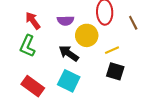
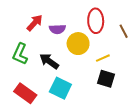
red arrow: (33, 21) -> (35, 23), moved, turned 78
black arrow: (69, 53) -> (49, 61), moved

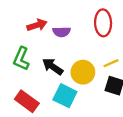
red arrow: (35, 23) -> (37, 25), turned 30
yellow circle: (78, 44) -> (83, 72), moved

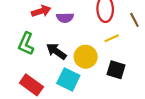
yellow line: (111, 63) -> (112, 38), moved

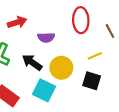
purple semicircle: (65, 18) -> (46, 37), moved
yellow line: (112, 38) -> (95, 56), moved

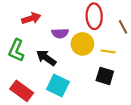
yellow line: (95, 56) -> (108, 51), turned 32
yellow circle: (61, 68) -> (82, 44), moved

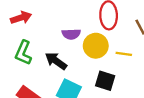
red arrow: (31, 18) -> (21, 18), moved
black square: (105, 76) -> (105, 81), moved

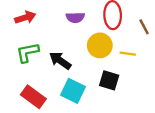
purple semicircle: (71, 34) -> (75, 17), moved
green L-shape: (23, 53) -> (28, 52), turned 55

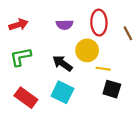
yellow line: (128, 54) -> (103, 69), moved
black arrow: (60, 61) -> (62, 63), moved
black square: (109, 80) -> (112, 89), moved

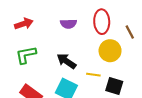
yellow circle: (87, 50) -> (110, 51), moved
yellow line: (103, 69) -> (93, 75), moved

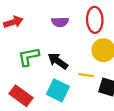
green L-shape: (26, 55) -> (29, 57), moved

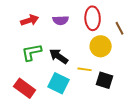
red arrow: (13, 22) -> (30, 20), moved

